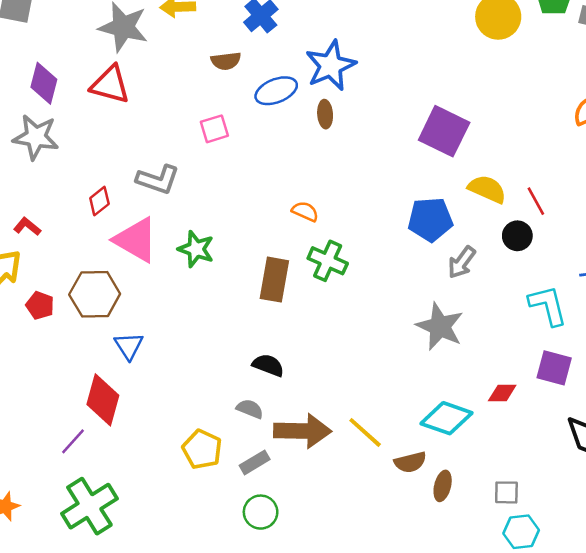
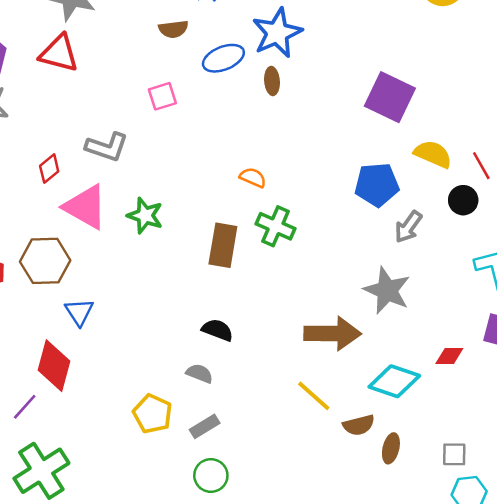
brown arrow: (303, 431) -> (333, 334), moved

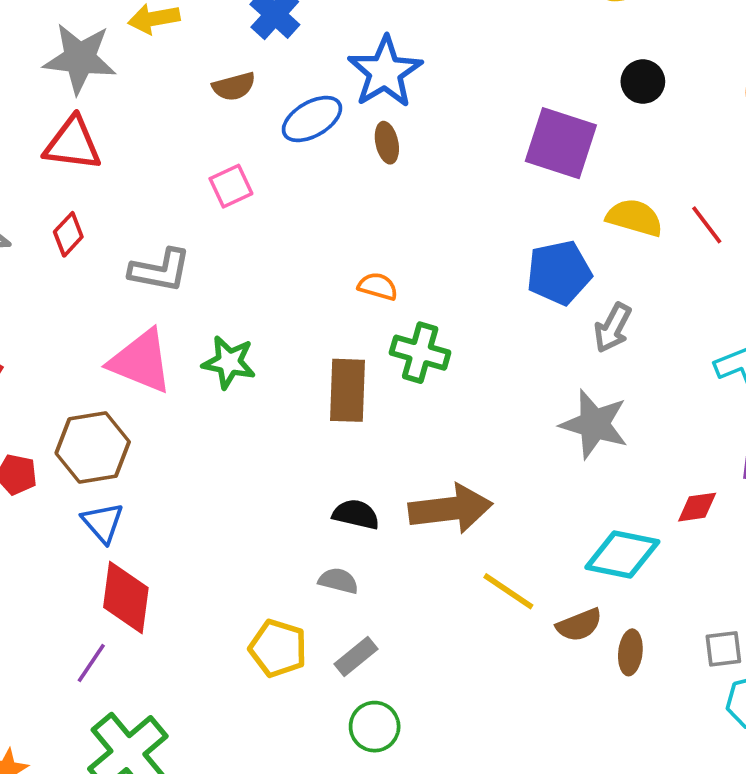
red diamond: (49, 169) -> (68, 234), moved
black circle: (463, 200) -> (643, 82), moved
blue triangle: (79, 312) -> (103, 523), moved
brown arrow: (333, 334) -> (450, 509), moved

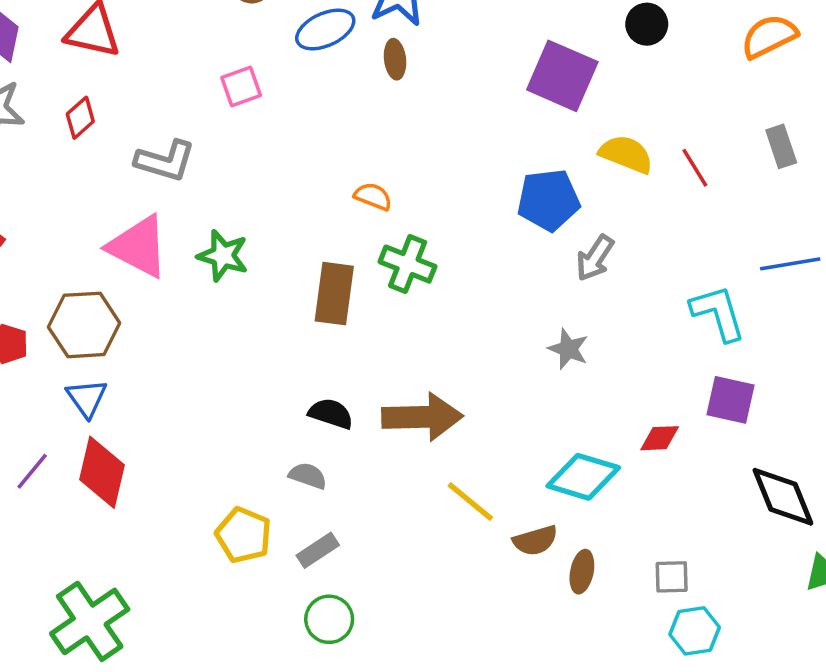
gray star: (594, 424) -> (568, 349), size x0.6
purple line: (91, 663) -> (32, 471), moved

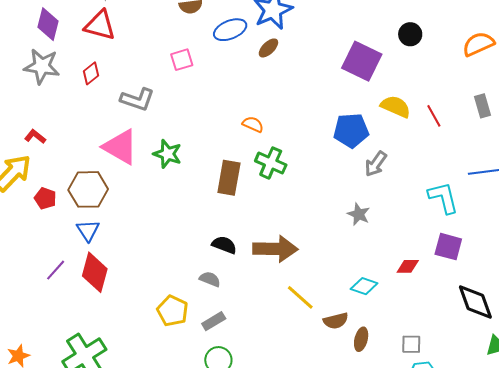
brown ellipse: (395, 59) -> (268, 48), turned 50
cyan diamond: (583, 477) -> (364, 286), size x0.7

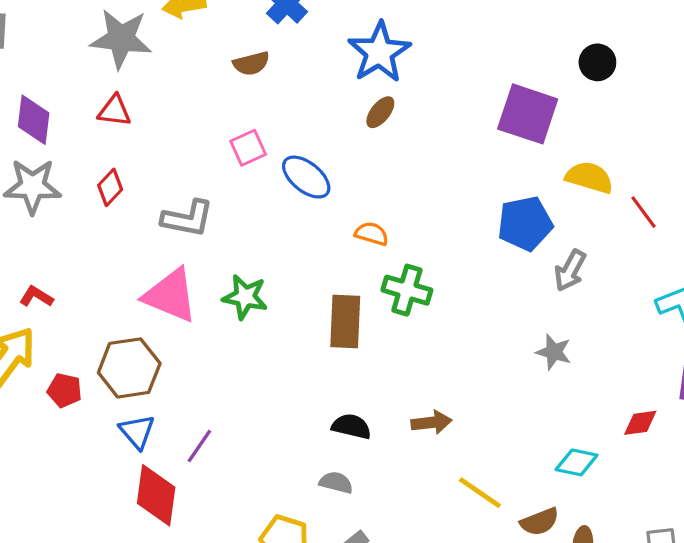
red triangle: (100, 25) -> (114, 111), size x0.7
blue ellipse: (230, 30) -> (306, 177), moved, turned 68
red line: (434, 116) -> (644, 212), moved
brown arrow: (275, 249) -> (431, 422), size x0.6
purple line: (56, 270) -> (199, 446), moved

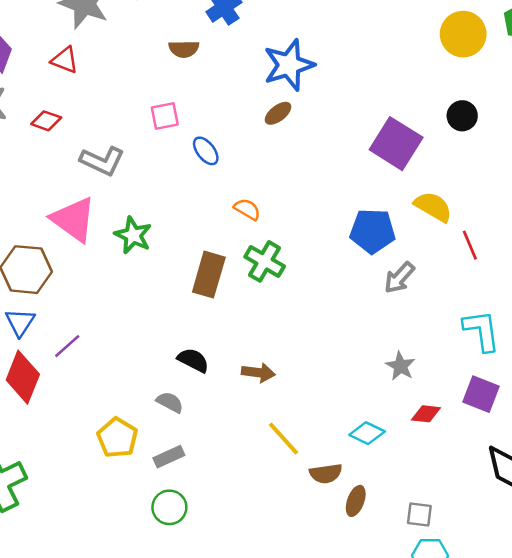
blue ellipse: (306, 177) -> (206, 151), size x0.7
red diamond: (110, 187) -> (46, 121), turned 52
gray star: (554, 352) -> (400, 366), moved

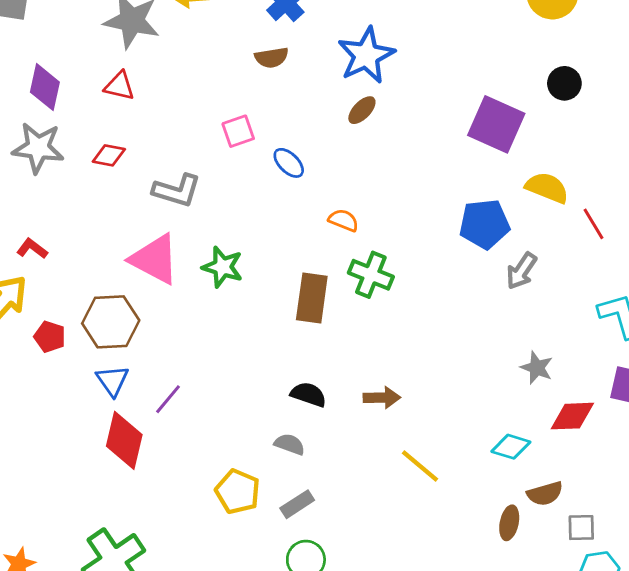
brown semicircle: (184, 49) -> (272, 58), moved
red diamond: (426, 414) -> (572, 416), size x1.4
brown semicircle: (326, 474) -> (545, 494), moved

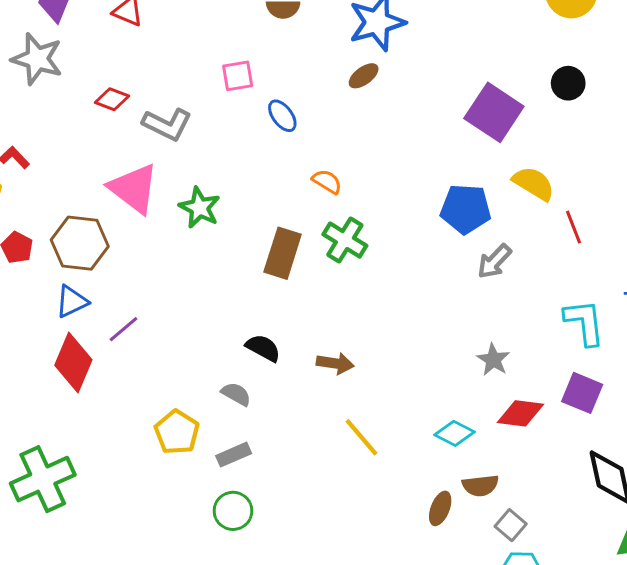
red diamond: (109, 155) -> (112, 99), moved
blue triangle: (112, 381) -> (72, 302), turned 30
gray square: (581, 528) -> (511, 525), turned 32

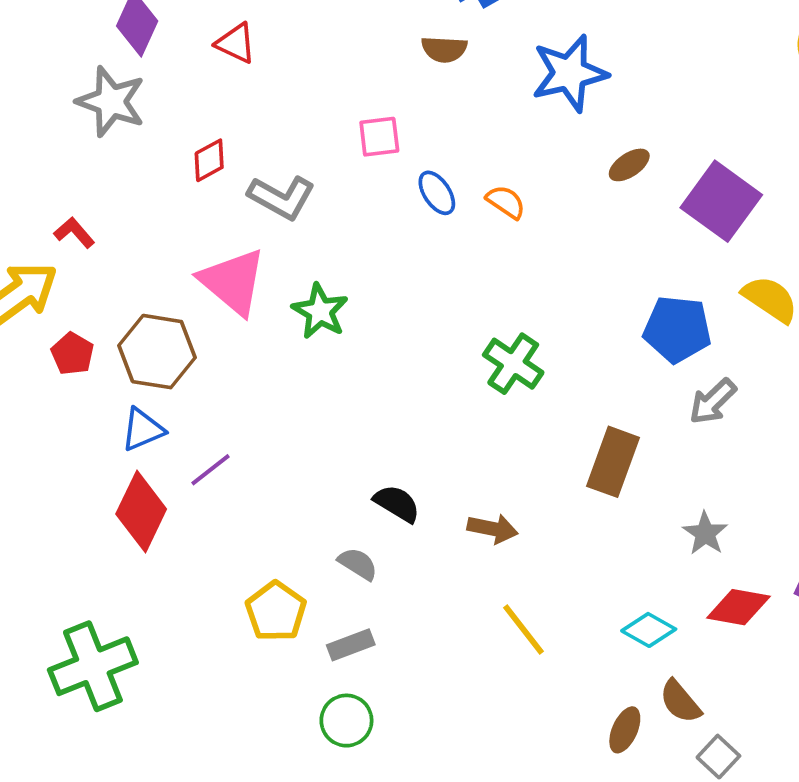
brown ellipse: (364, 76) -> (629, 165), moved
red diamond: (112, 99) -> (209, 160), turned -52
orange semicircle: (327, 182) -> (506, 202), moved
brown rectangle: (283, 253) -> (613, 462), moved
brown semicircle: (480, 486) -> (680, 702), turned 54

